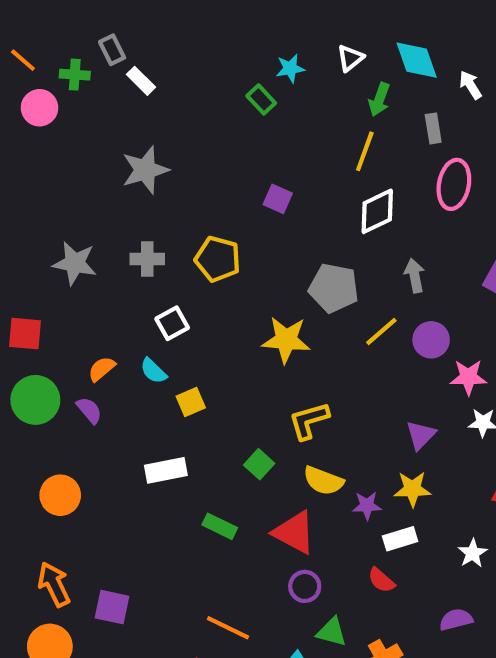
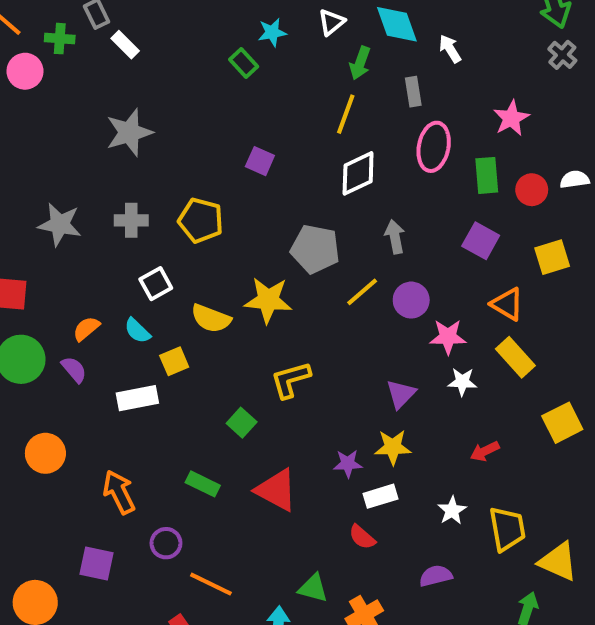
white rectangle: (166, 470) -> (137, 398), moved
yellow semicircle: (323, 481) -> (211, 318), moved
orange arrow: (54, 584) -> (119, 492), moved
purple circle: (305, 586) -> (166, 543), moved

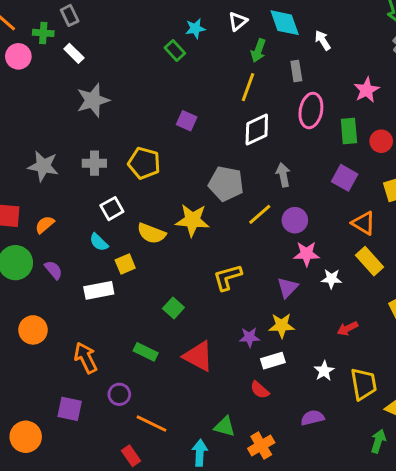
white rectangle: (125, 45) -> (74, 53), moved
orange semicircle: (86, 329) -> (45, 225), moved
pink star: (448, 337) -> (307, 254), moved
yellow L-shape: (291, 380) -> (228, 277), moved

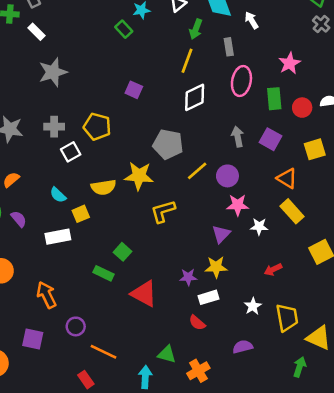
gray arrow: (283, 175) -> (238, 137), moved
white square: (112, 209) -> (71, 152), moved
yellow semicircle: (151, 233) -> (103, 187), turned -30
yellow L-shape: (228, 277) -> (163, 211), moved
green rectangle: (146, 352) -> (103, 273), moved

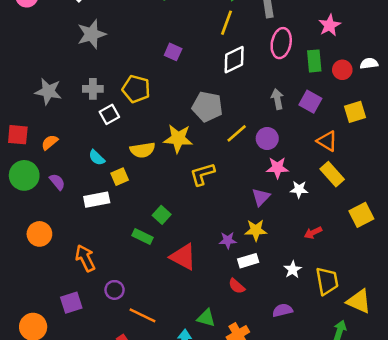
purple square: (33, 339) -> (71, 303), turned -30

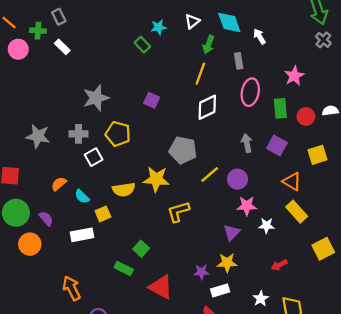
gray star: (92, 34) -> (96, 98), moved
orange semicircle: (50, 142) -> (59, 184), moved
orange circle: (39, 234) -> (30, 244), moved

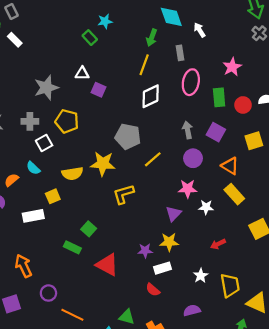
white triangle: (192, 21) -> (82, 73), moved, turned 40
purple circle: (237, 179) -> (193, 158), moved
orange semicircle: (59, 184) -> (11, 180), moved
cyan semicircle: (82, 197) -> (33, 168), moved

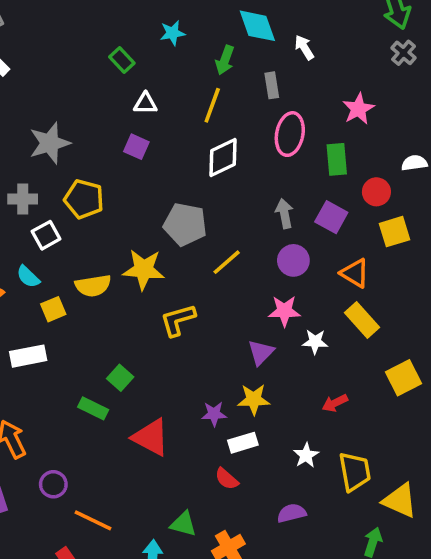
cyan star: (105, 21) -> (172, 33), moved
white triangle: (82, 73) -> (145, 103), moved
red circle: (243, 105) -> (376, 192), moved
yellow square: (53, 196) -> (53, 309), moved

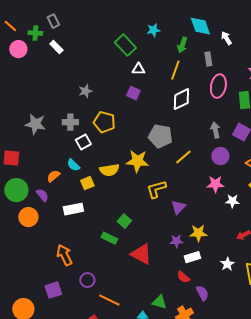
green rectangle: (122, 60) -> (125, 45), size x1.5
gray star: (50, 143) -> (85, 91), size x0.6
purple triangle: (261, 352) -> (178, 207), moved
purple semicircle: (292, 513) -> (202, 293), moved, turned 77

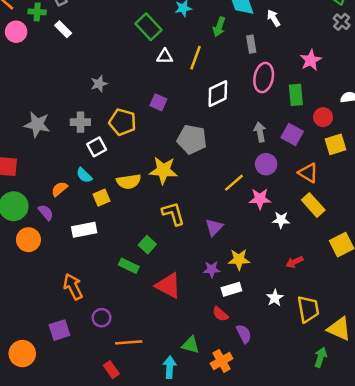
yellow line: (175, 70) -> (196, 58), moved
purple square: (133, 93) -> (158, 102), moved
yellow line: (183, 157) -> (234, 183), moved
yellow L-shape: (156, 189) -> (173, 214), moved, turned 90
orange line: (109, 300) -> (129, 342), turned -30

